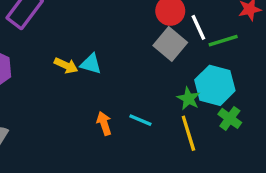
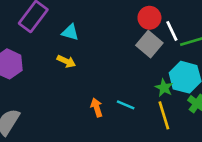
cyan triangle: (91, 64) -> (70, 32), moved

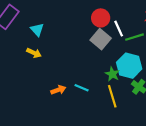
cyan triangle: (70, 32) -> (37, 30), turned 32
orange arrow: (97, 108) -> (58, 90), turned 88

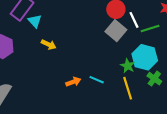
cyan triangle: (37, 30) -> (35, 21), moved

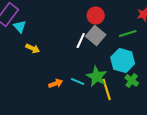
white line: (134, 20) -> (81, 40), moved, turned 49
green star: (128, 66) -> (97, 76), moved, size x1.5

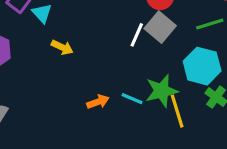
green star: (97, 76) -> (162, 91), turned 30

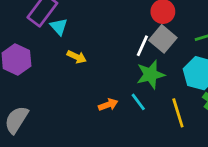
green star: (162, 91) -> (151, 75), moved
cyan line: (132, 99) -> (138, 102), turned 30

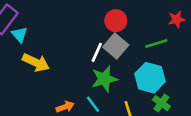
yellow arrow: (77, 57) -> (36, 62), size x1.5

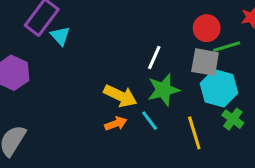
red circle: (116, 21) -> (207, 28), moved
gray square: (116, 46) -> (205, 62), moved, turned -30
yellow arrow: (36, 62) -> (120, 96), moved

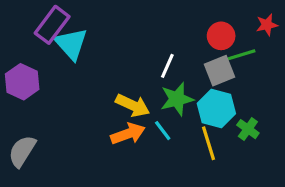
cyan triangle: (60, 36) -> (71, 44), size x1.6
gray square: (205, 62) -> (219, 71), turned -32
cyan hexagon: (219, 88) -> (216, 109), moved
orange arrow: (116, 124) -> (128, 134), size x1.5

